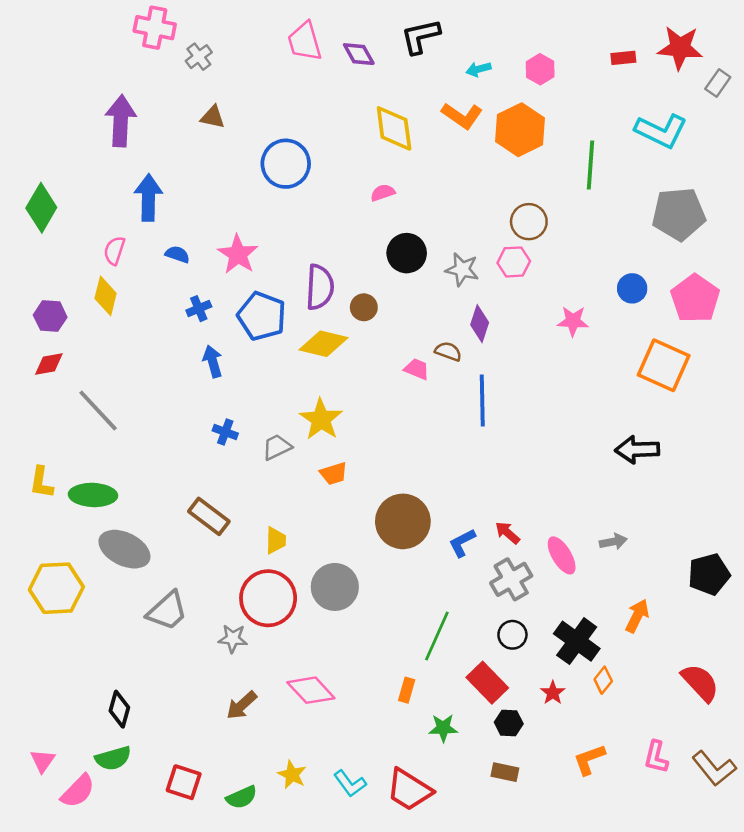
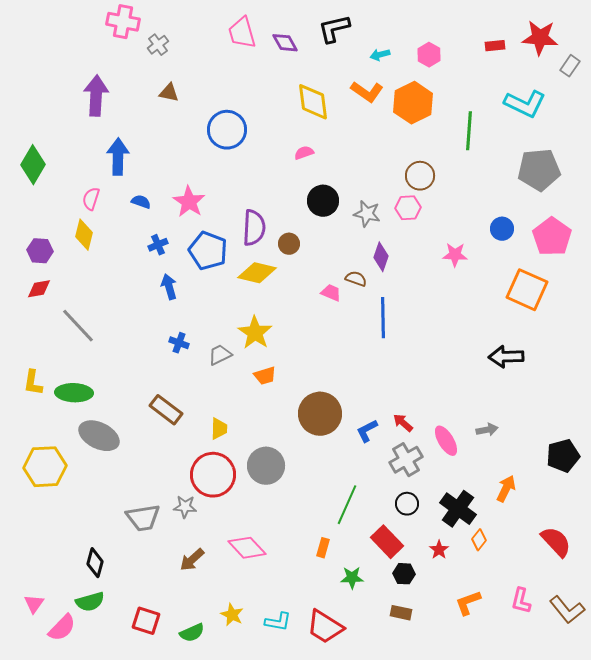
gray trapezoid: (167, 611) -> (143, 518), moved, turned 33
cyan L-shape: (350, 783) -> (278, 622), turned -44

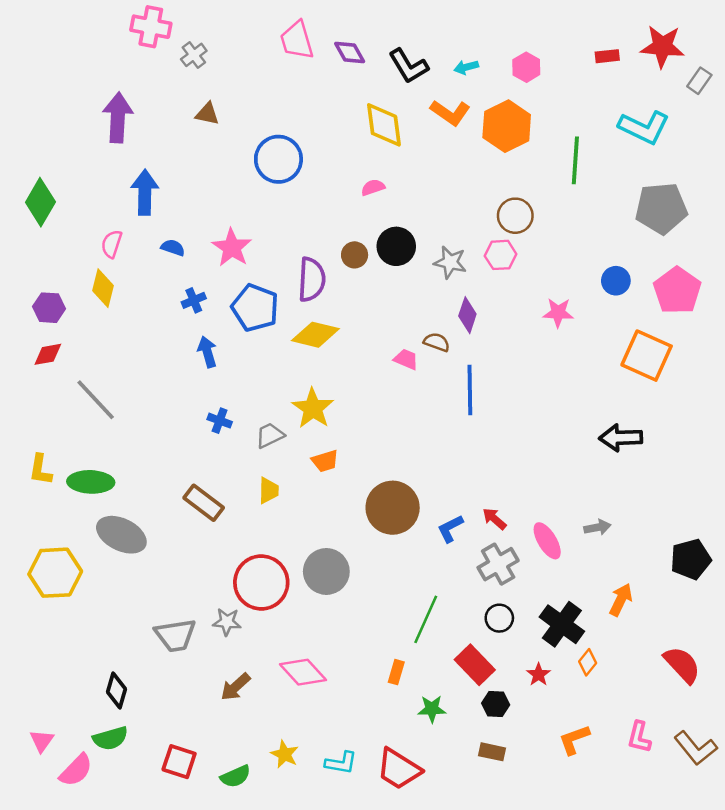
black L-shape: (334, 29) -> (409, 66), moved, turned -108
brown circle: (289, 244) -> (355, 255), moved
yellow trapezoid: (219, 429) -> (269, 491), moved

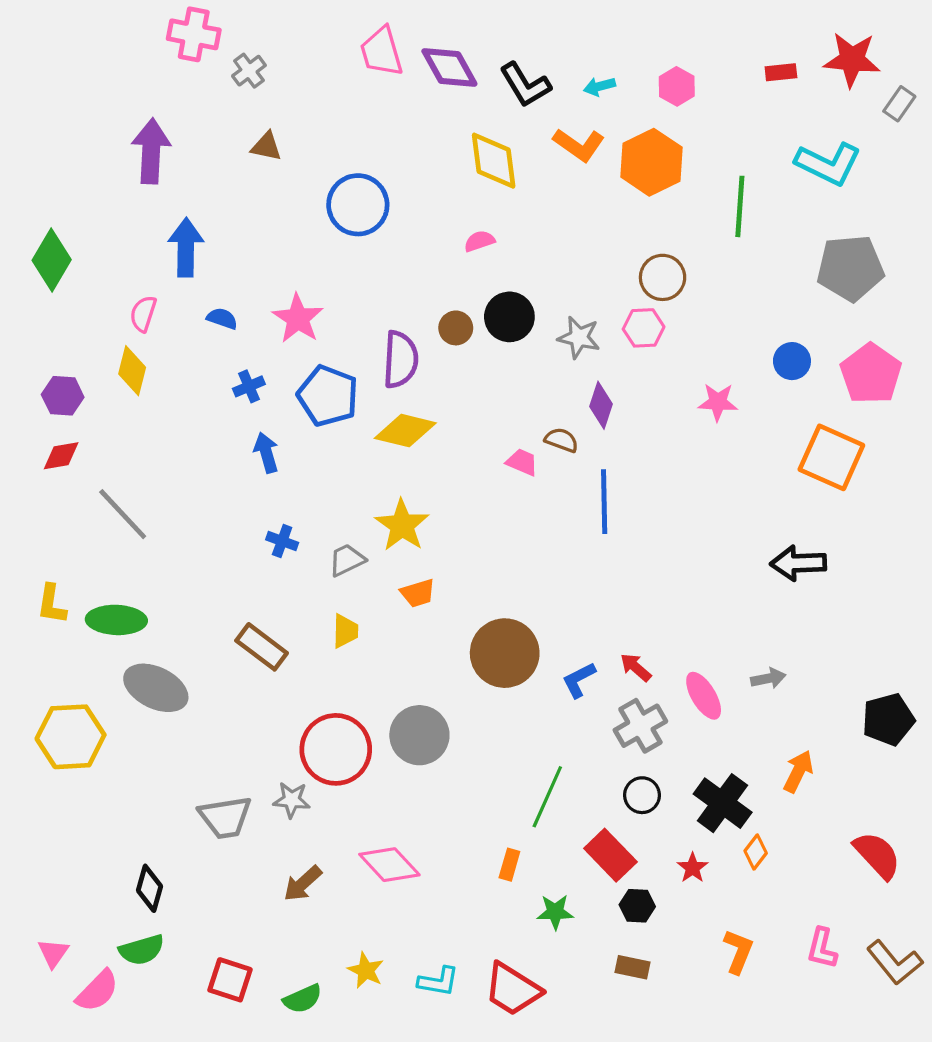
purple diamond: (350, 52) -> (449, 67), size x1.4
orange L-shape: (574, 740) -> (738, 951), turned 132

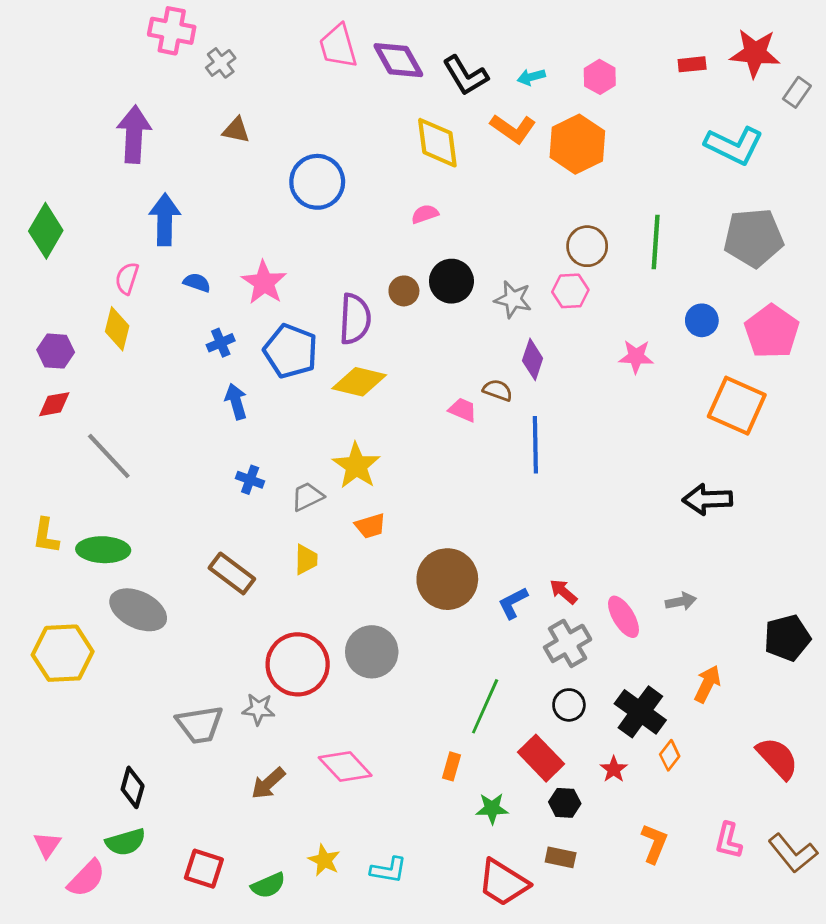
green line: (740, 206) -> (656, 242), moved
red trapezoid: (513, 989) -> (503, 883), moved

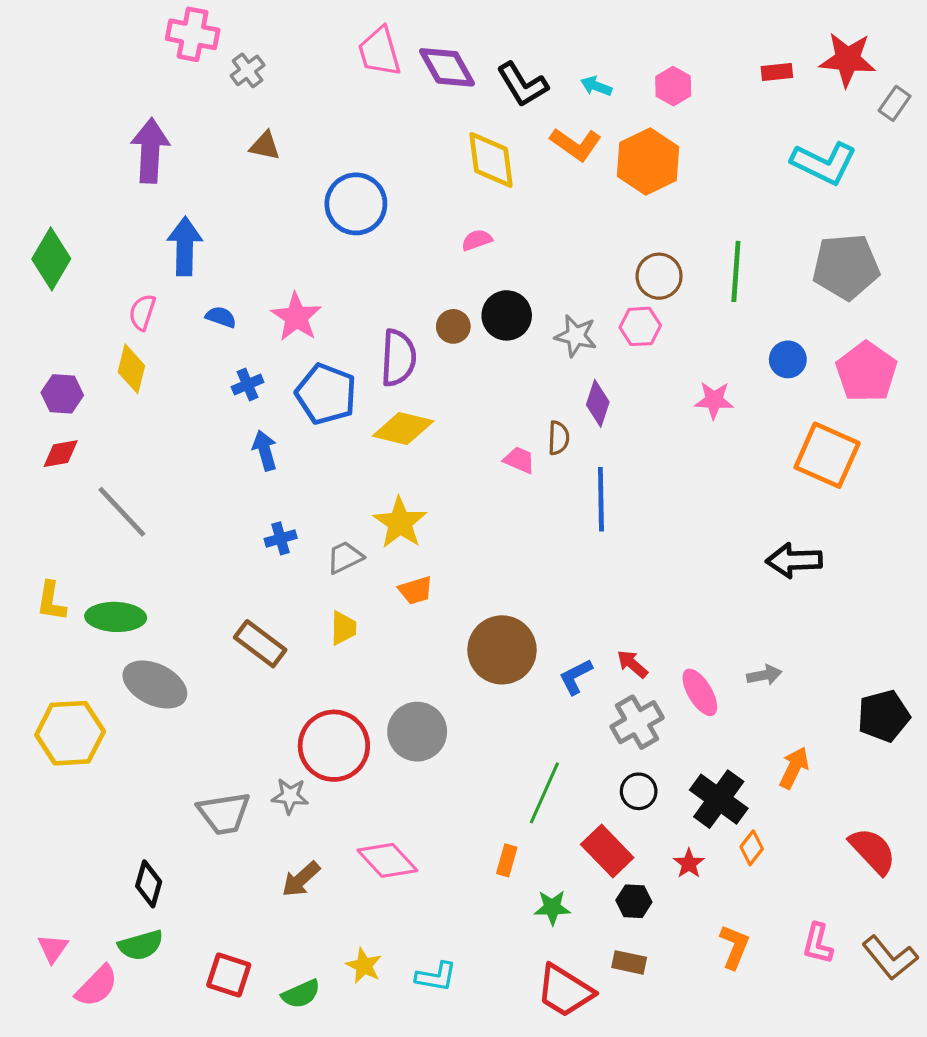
cyan arrow: (531, 77) -> (596, 86), turned 36
brown semicircle: (498, 390) -> (559, 438), turned 72
blue cross: (250, 480) -> (281, 538), turned -36

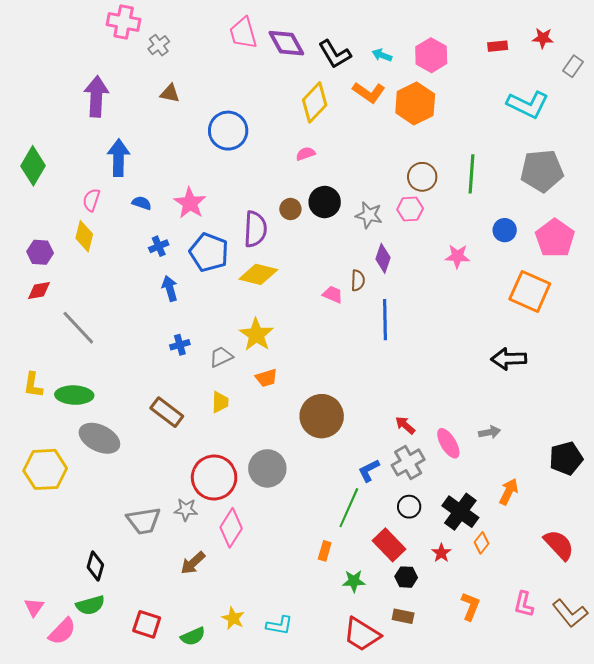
red star: (847, 59) -> (543, 38), size x0.6
pink hexagon: (673, 86) -> (431, 55), size x1.4
yellow diamond: (491, 160) -> (315, 102), turned 51
blue L-shape: (576, 677) -> (369, 470), moved
pink diamond: (387, 860) -> (231, 528), moved, turned 75

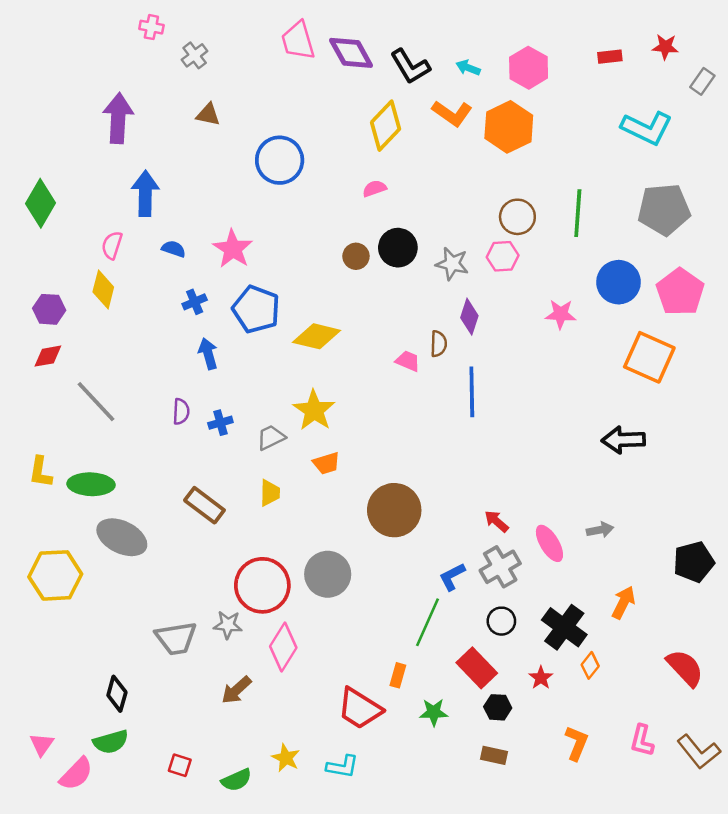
pink cross: (124, 22) -> (151, 27), size x0.6
purple semicircle: (255, 229) -> (181, 412), moved, size x0.6
blue circle: (505, 230) -> (618, 282), size x1.5
red square: (147, 624) -> (180, 765), size x0.7
red trapezoid: (362, 634) -> (360, 709), moved

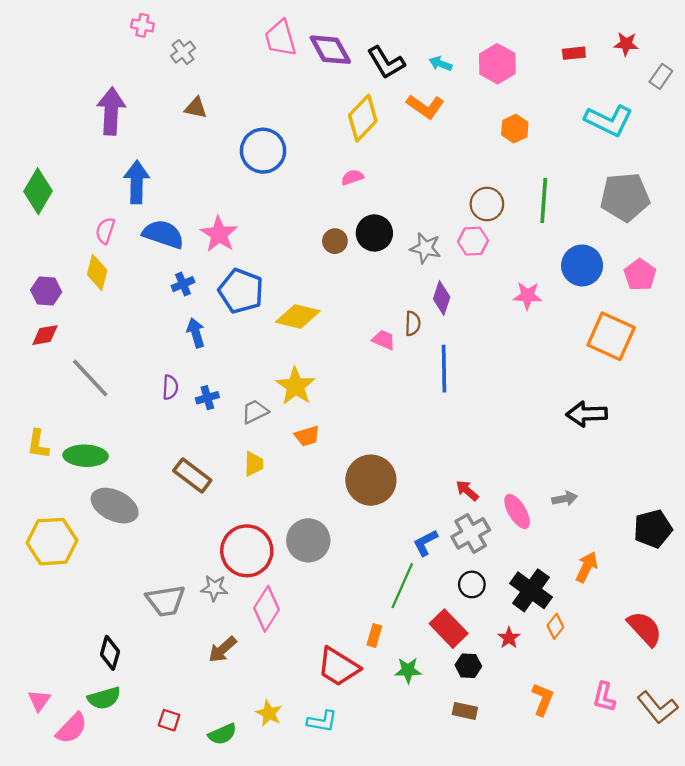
orange hexagon: (509, 127) -> (515, 129), moved, size x0.6
blue semicircle: (174, 249) -> (163, 234), size x1.8
pink pentagon: (680, 292) -> (640, 275), size x0.7

